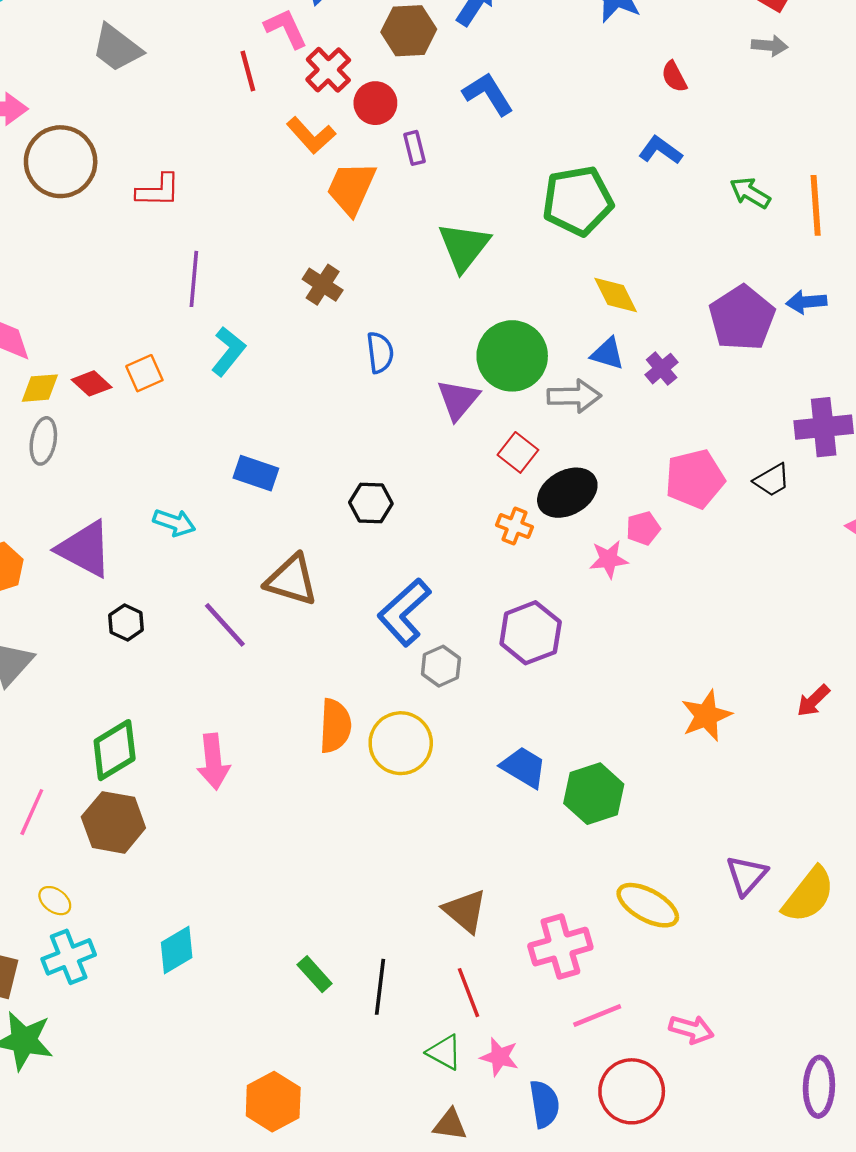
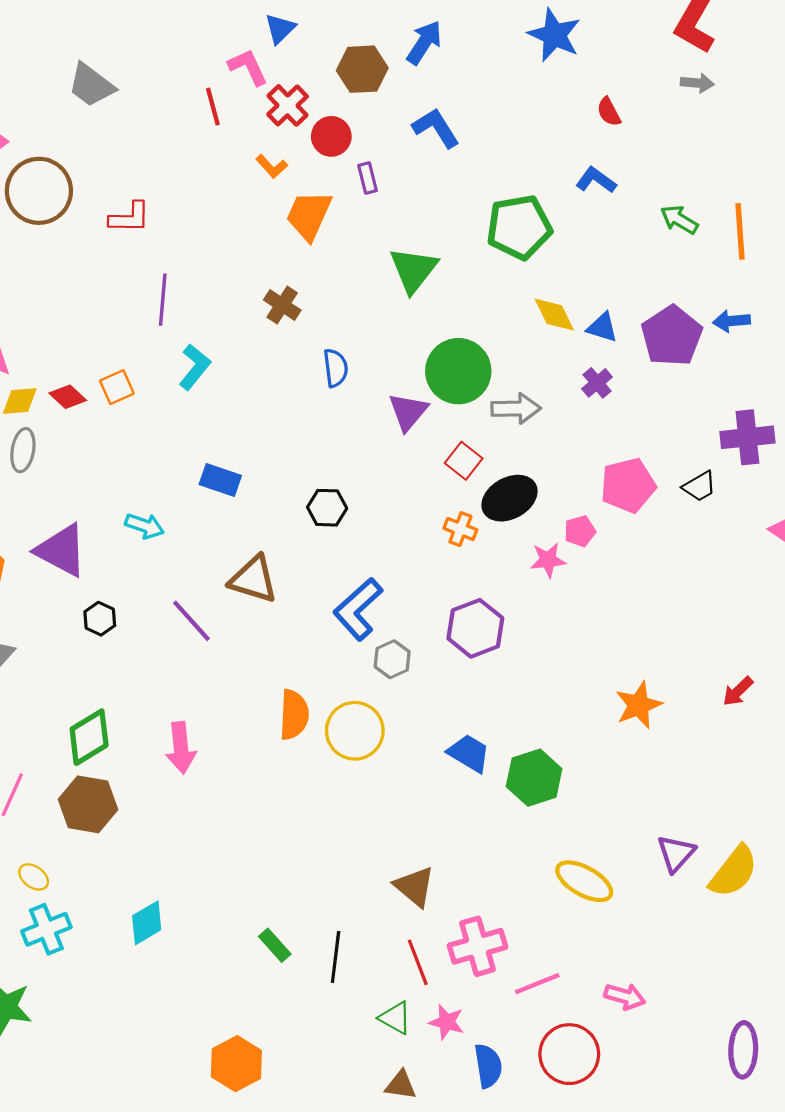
orange L-shape: (311, 135) -> (272, 166), size x0.7
blue triangle: (608, 354) -> (602, 327), moved
pink cross: (560, 947) -> (477, 946), moved

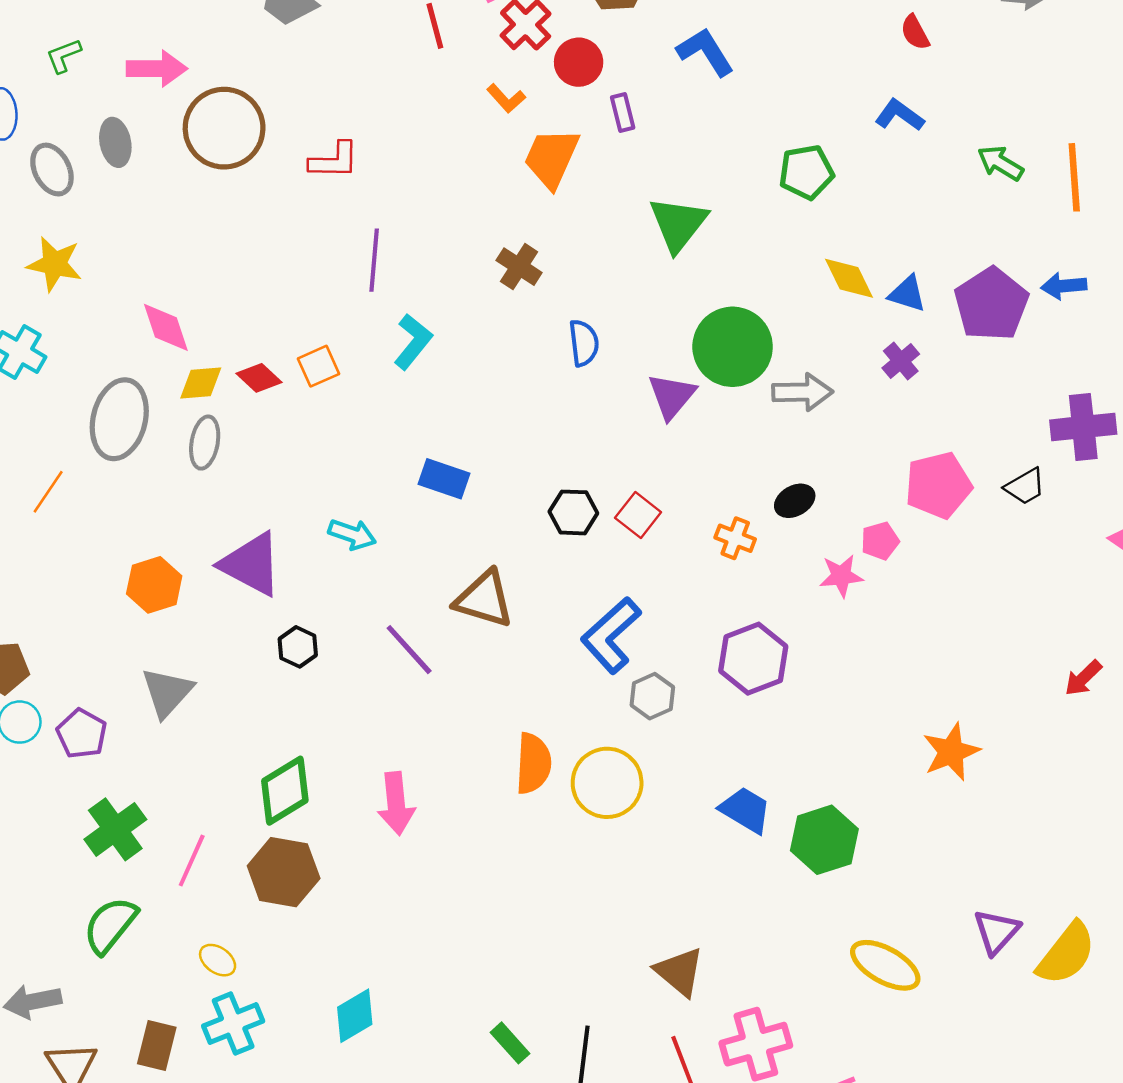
green pentagon: (519, 227) -> (806, 172), size x0.7
red square: (464, 461) -> (638, 515), moved
black ellipse: (510, 498) -> (795, 501), size x0.6
red arrow: (738, 691) -> (1083, 678), moved

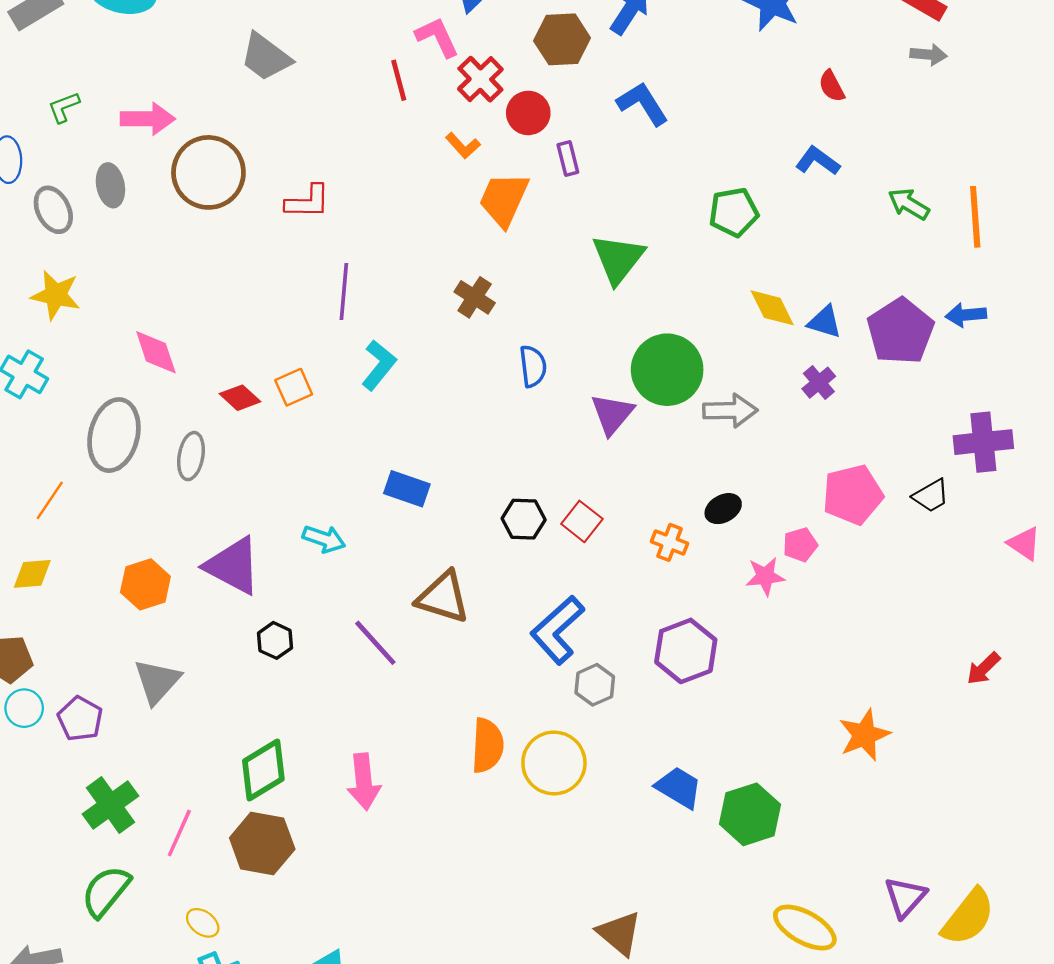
yellow diamond: (201, 383) -> (32, 574), moved

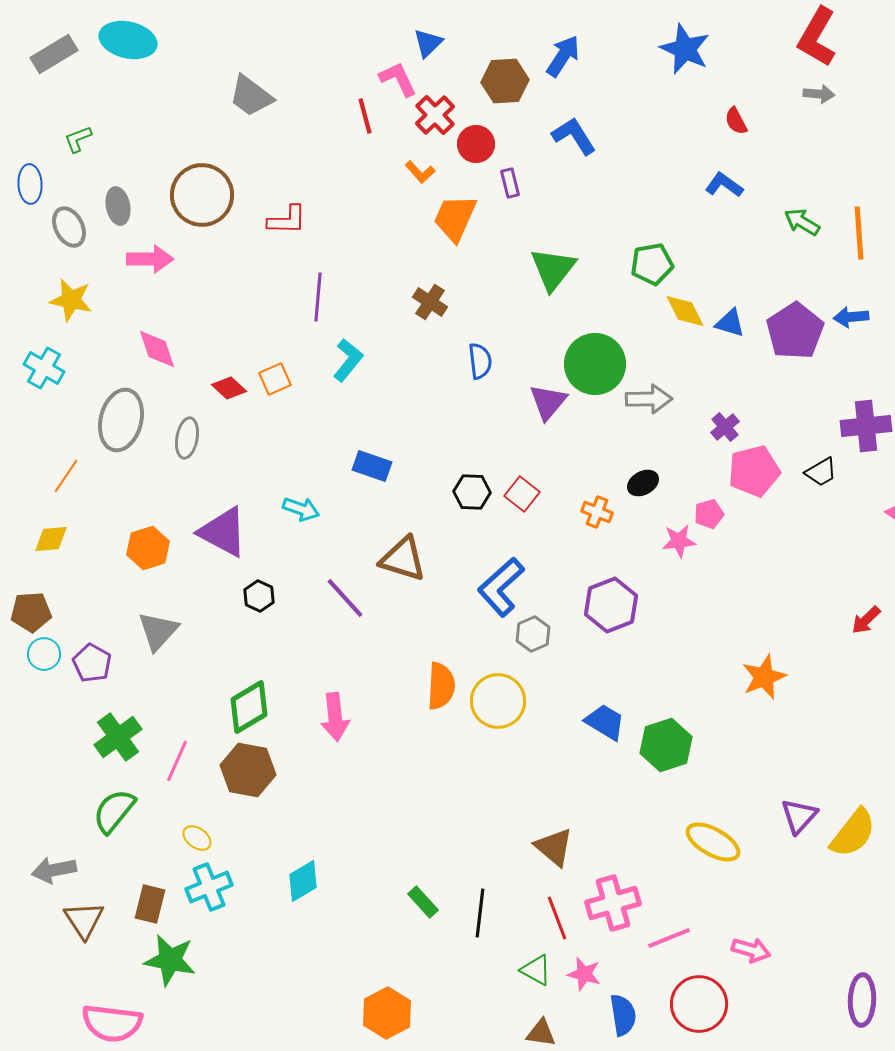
pink arrow: (148, 119) -> (150, 259), moved
green pentagon: (734, 212) -> (652, 264), moved
purple cross: (819, 383) -> (725, 427), moved

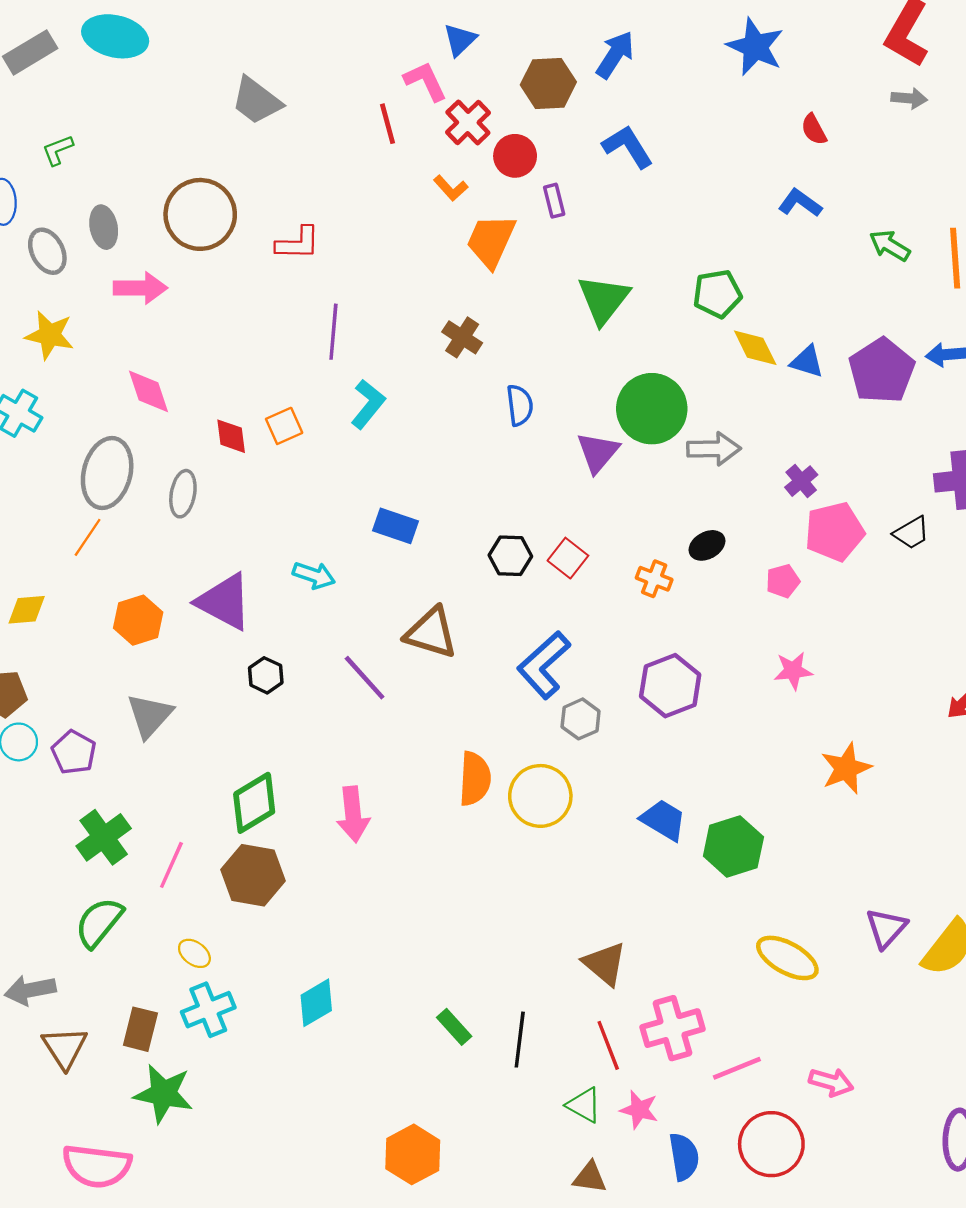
red diamond: (229, 388) -> (231, 436), turned 40
orange line: (66, 476) -> (88, 537), moved
pink star: (679, 541) -> (793, 671), moved

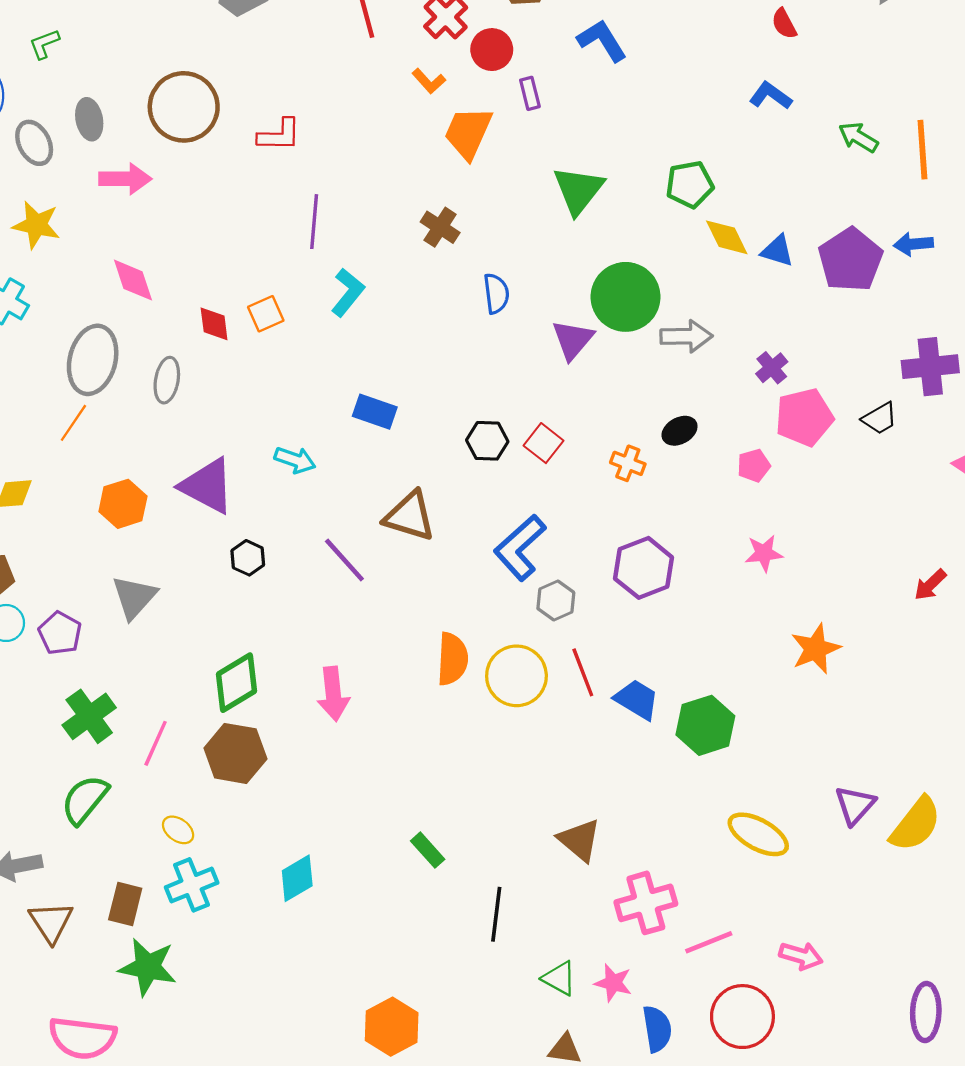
green rectangle: (454, 1027) -> (428, 850), moved
red line: (608, 1045) -> (583, 672), moved

